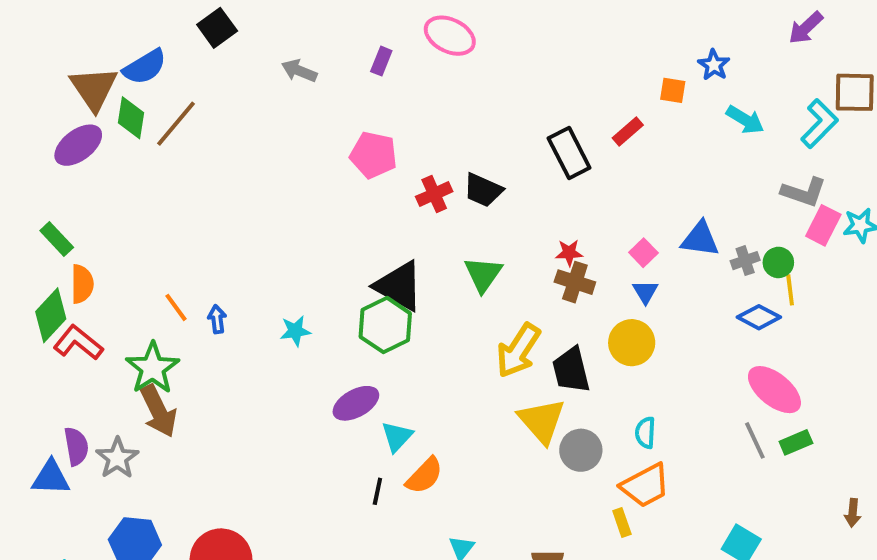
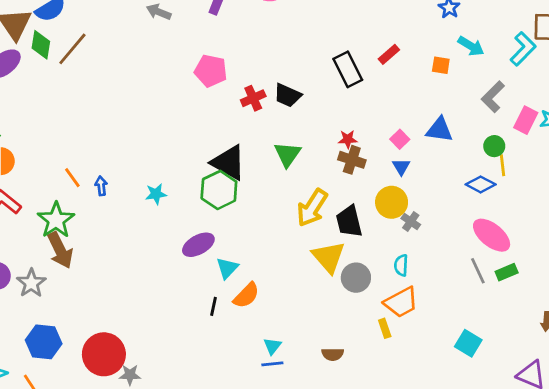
orange square: (673, 90) -> (441, 65), moved
gray L-shape: (804, 192) -> (493, 97), moved, turned 116
gray cross: (745, 261) -> (411, 221), moved, turned -36

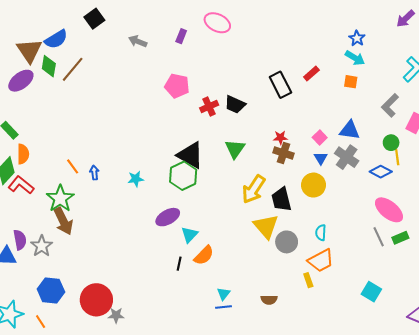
cyan arrow: (471, 46) -> (355, 58), moved
gray cross: (411, 221) -> (347, 157), moved, size x1.6

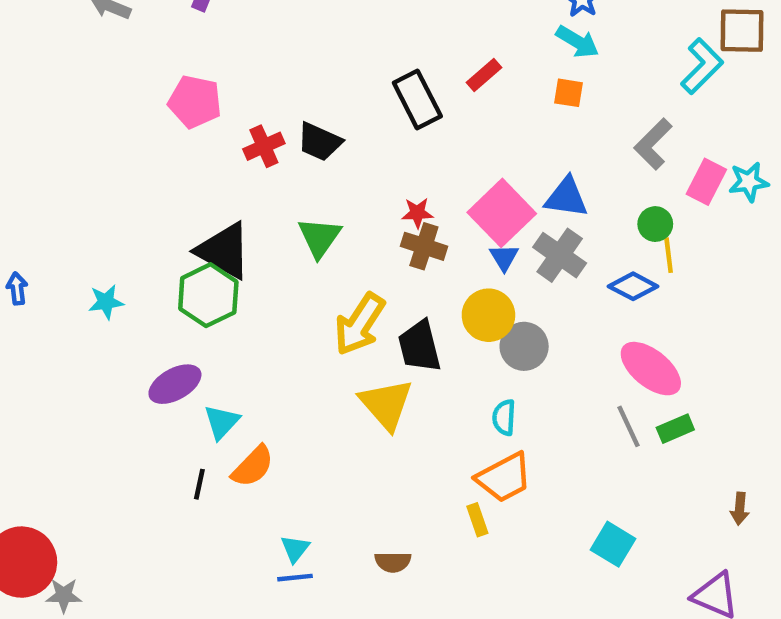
pink square: (320, 137) -> (502, 213), size x2.0
gray circle: (287, 242) -> (524, 346), moved

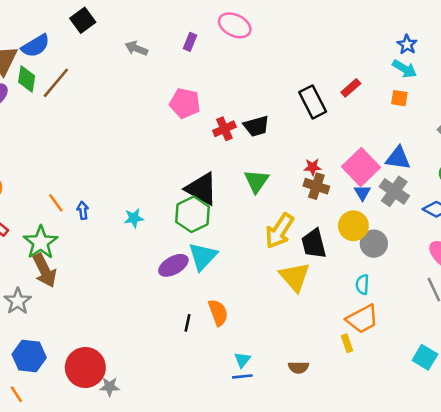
black trapezoid: (319, 142) -> (256, 126), turned -40
cyan triangle: (222, 422) -> (203, 256), moved, size x1.4
orange semicircle: (253, 466) -> (218, 313), turned -64

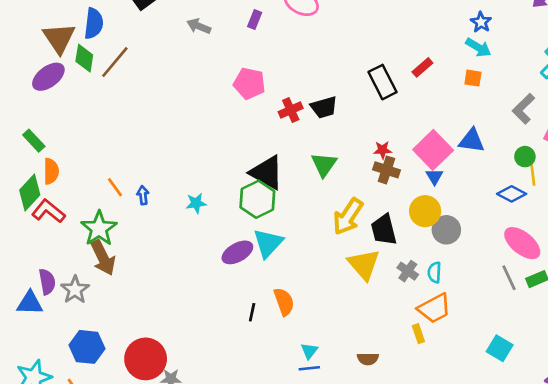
blue semicircle: (36, 46) -> (94, 23), turned -52
gray cross: (394, 191) -> (408, 271), moved, size x0.7

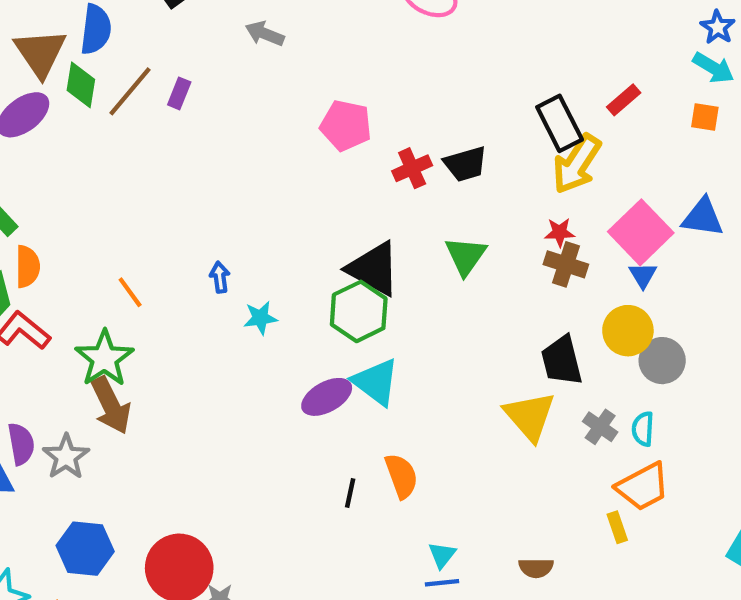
purple rectangle: (255, 20) -> (179, 93), moved
blue arrow: (143, 195) -> (220, 277), moved
yellow arrow: (348, 216) -> (577, 164), moved
cyan triangle: (268, 243) -> (376, 382), turned -36

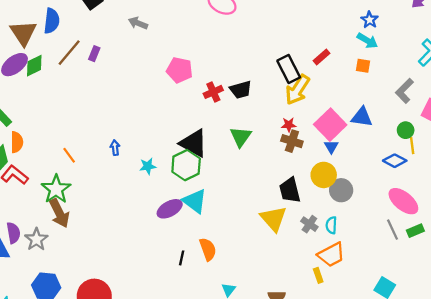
green diamond: (81, 85) -> (34, 66), moved, turned 55
cyan star: (260, 318) -> (148, 166), moved

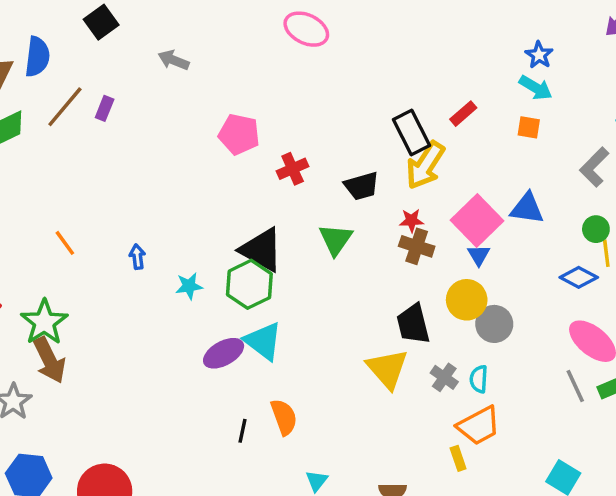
black trapezoid: (241, 90) -> (361, 186), moved
orange line: (69, 155) -> (65, 243), moved

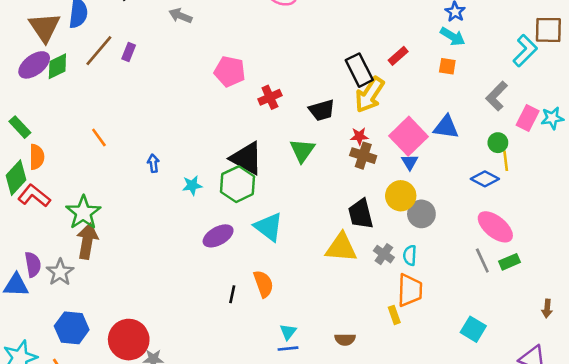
orange line: (65, 243) -> (99, 137), moved
cyan triangle: (263, 341) -> (269, 227), moved
brown arrow: (49, 360) -> (87, 241), turned -144
yellow triangle: (387, 369) -> (341, 248), turned -44
orange trapezoid: (479, 426) -> (410, 290), turned -60

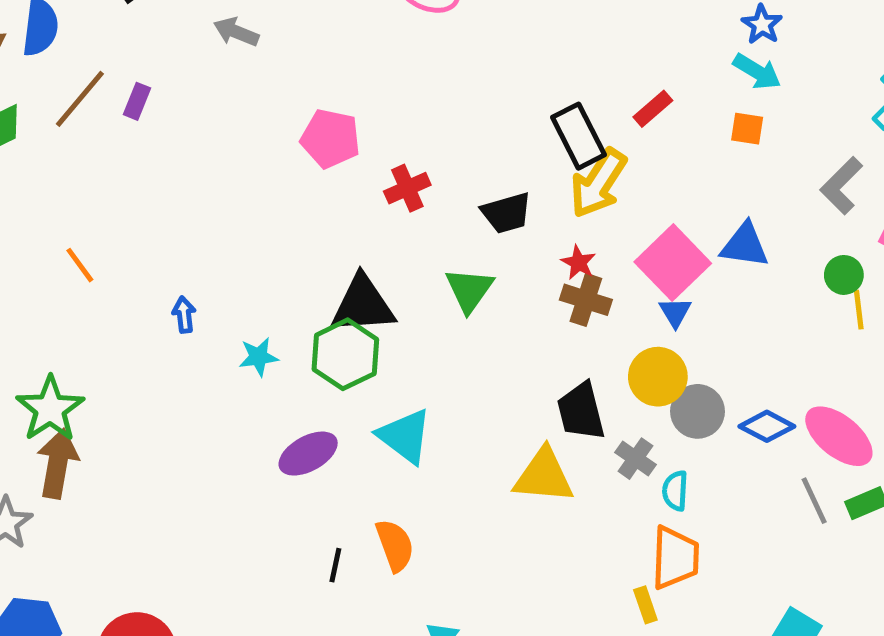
red star: (359, 136) -> (578, 263), turned 30
black triangle: (247, 158) -> (363, 305), turned -33
blue diamond: (485, 179) -> (767, 426), moved
gray cross: (384, 254) -> (635, 459), moved

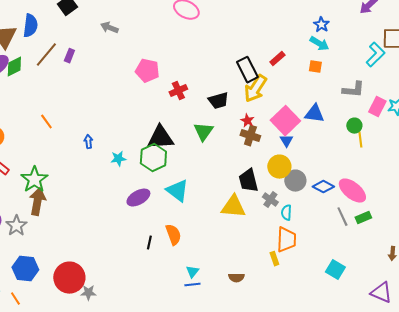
gray L-shape: (841, 186) -> (353, 90), turned -130

